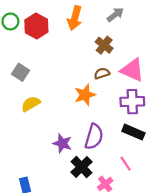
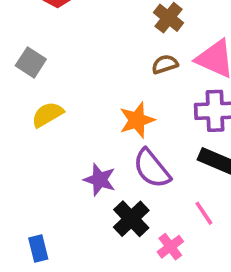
orange star: (85, 95) -> (137, 120), moved
purple semicircle: (94, 137) -> (152, 168), turned 125

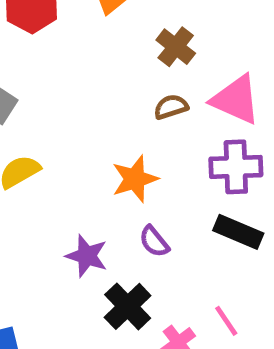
purple semicircle: (152, 168) -> (154, 241), size x0.6
pink line: (204, 213) -> (226, 321), moved

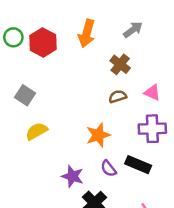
pink triangle: (236, 100) -> (152, 93), size x0.6
black rectangle: (238, 232) -> (138, 165), moved

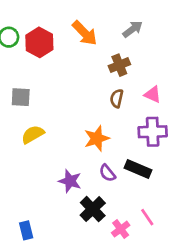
orange arrow: (87, 33) -> (85, 33), turned -60
brown cross: (120, 64) -> (119, 65), turned 30
gray square: (25, 95) -> (21, 97), turned -30
brown semicircle: (118, 96) -> (117, 98), turned -60

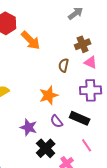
orange arrow: (85, 33) -> (31, 40), moved
brown cross: (119, 65) -> (83, 44), moved
pink line: (147, 217) -> (87, 145), moved

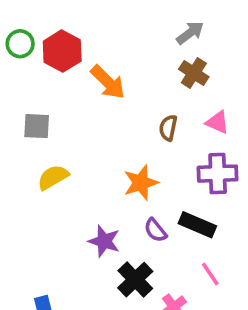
brown cross: (83, 44) -> (194, 73), moved, turned -35

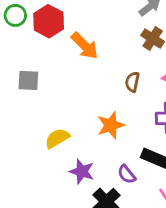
yellow semicircle: (53, 177) -> (57, 138), moved
purple semicircle: (155, 230) -> (127, 174), moved

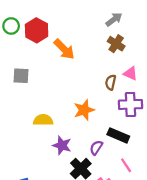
brown semicircle: (132, 82) -> (111, 82), moved
yellow semicircle: (57, 138) -> (43, 120), turned 30
purple semicircle: (127, 174) -> (96, 148), turned 72

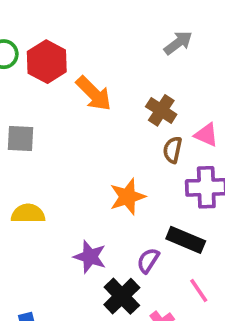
brown cross: (116, 44) -> (161, 110), moved
yellow semicircle: (43, 120) -> (28, 214), moved

